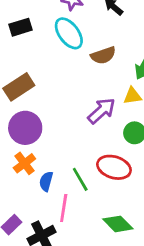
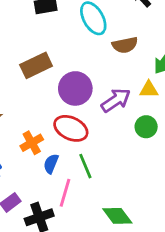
purple circle: (25, 128) -> (75, 88), moved
red ellipse: (114, 167) -> (71, 128), moved

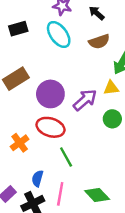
brown semicircle: (125, 45) -> (99, 42), moved
blue semicircle: (51, 164) -> (38, 178), moved
pink line: (65, 193) -> (60, 194), moved

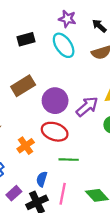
green line: (66, 157) -> (69, 160), turned -60

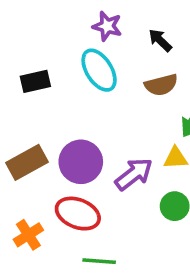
black rectangle: (26, 39) -> (35, 81), moved
brown rectangle: (23, 86) -> (27, 162), moved

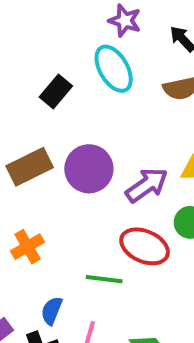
black rectangle: (35, 81) -> (56, 91), moved, turned -40
red ellipse: (78, 214) -> (145, 246), moved

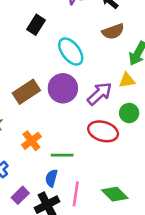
cyan ellipse: (114, 69) -> (71, 52), moved
black rectangle: (56, 91) -> (36, 25), moved
green line: (104, 279) -> (62, 155), moved

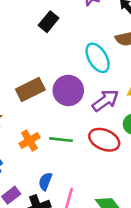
cyan ellipse: (71, 52) -> (98, 58), moved
green line: (62, 155) -> (61, 140), moved

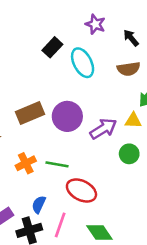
cyan ellipse: (98, 58) -> (83, 63), moved
red ellipse: (104, 140) -> (81, 190), moved

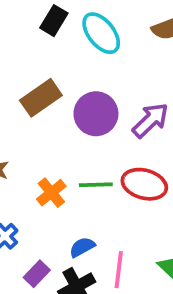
brown rectangle: (30, 113) -> (41, 98), moved
red ellipse: (81, 190) -> (144, 184), moved
blue semicircle: (39, 204) -> (82, 247), turned 48

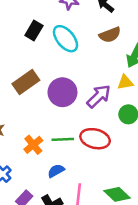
blue semicircle: (82, 247) -> (56, 171), moved

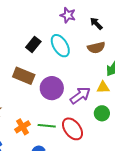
black rectangle: (34, 31) -> (33, 44), moved
brown rectangle: (26, 82) -> (24, 76), turned 50
red ellipse: (95, 139) -> (73, 129), turned 30

